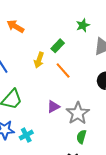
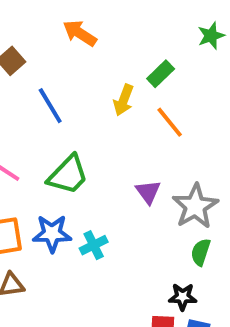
purple triangle: (53, 107) -> (148, 192), turned -40

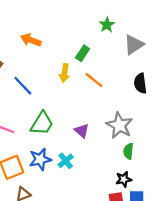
purple triangle: (148, 192) -> (82, 131), moved

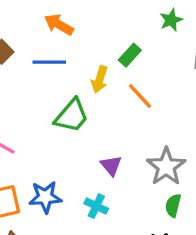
blue line: (23, 86) -> (49, 62), moved, turned -55
green trapezoid: (42, 123) -> (72, 116), moved
cyan cross: (66, 161) -> (96, 206), moved, turned -35

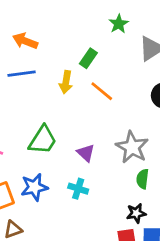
green trapezoid: (72, 116) -> (43, 140), moved

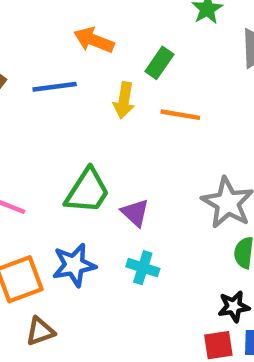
orange arrow: (25, 41) -> (94, 40), moved
orange line: (102, 91) -> (180, 115), turned -30
purple triangle: (86, 153) -> (135, 213), moved

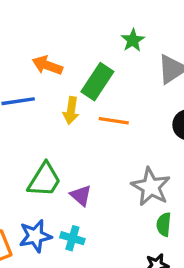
green rectangle: (159, 63) -> (97, 82), size x1.5
cyan cross: (143, 268) -> (72, 238), moved

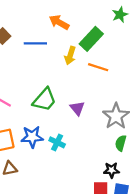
purple triangle: (81, 196) -> (77, 108), moved

